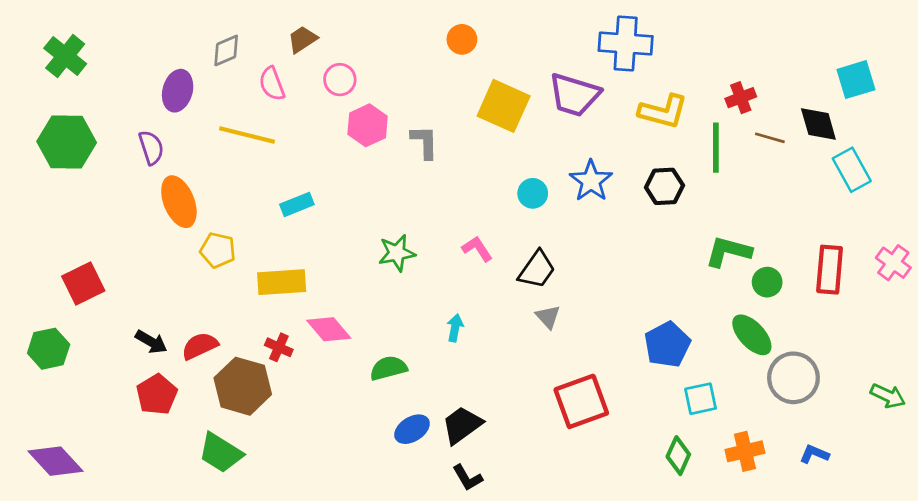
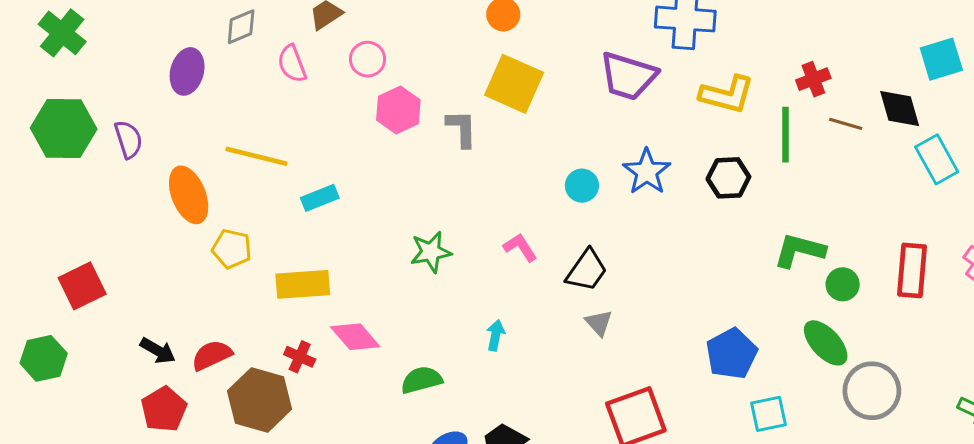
yellow square: (504, 106) -> (514, 84), moved
yellow line: (247, 135) -> (256, 156), moved
purple semicircle: (151, 148) -> (128, 139), moved

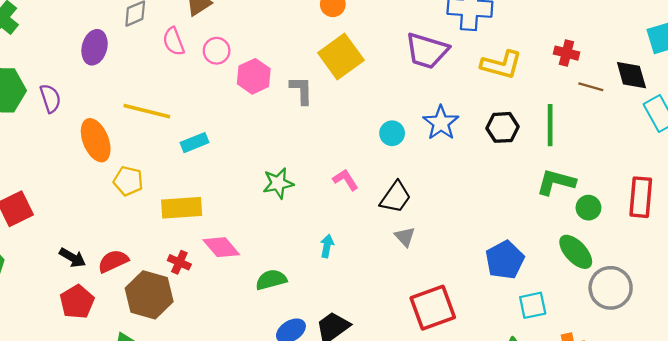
pink circle: (368, 59) -> (217, 51), moved
red cross: (813, 79) -> (566, 53), turned 35
yellow square: (514, 84) -> (341, 57), turned 30
green line: (786, 135) -> (550, 125), moved

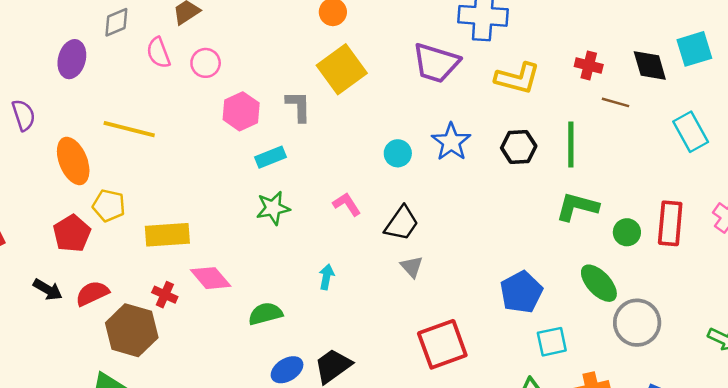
black diamond: (631, 75) -> (650, 65), moved
pink hexagon: (254, 76) -> (241, 111), moved
cyan rectangle: (194, 143) -> (270, 157), moved
green circle: (588, 208) -> (627, 232), moved
red pentagon: (77, 302) -> (72, 234), moved

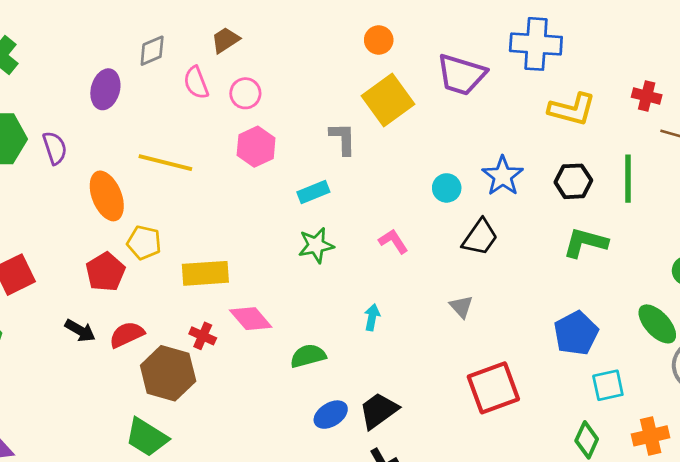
purple trapezoid: (436, 63) -> (461, 75), moved
pink hexagon: (241, 111) -> (256, 147), moved
green L-shape: (577, 207) -> (585, 243), moved
black trapezoid: (402, 223) -> (480, 237), moved

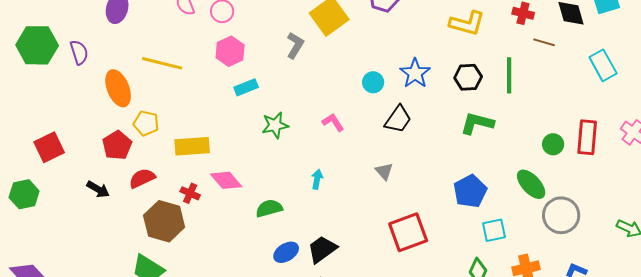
gray L-shape: (343, 139) -> (295, 45), turned 32
cyan rectangle: (313, 192) -> (246, 87), moved
red semicircle: (127, 335) -> (142, 178), moved

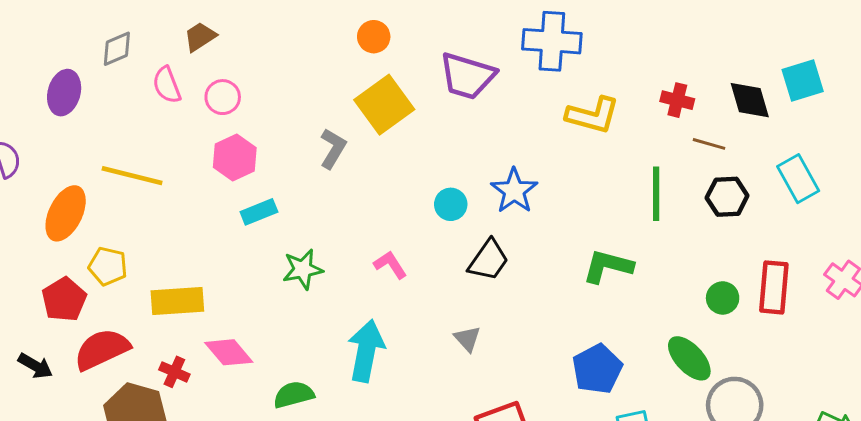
black hexagon: (468, 77) -> (727, 197), moved
orange ellipse: (118, 88) -> (66, 213), turned 48
red semicircle: (142, 178) -> (102, 349), size x1.4
cyan arrow: (317, 179) -> (366, 351), size x2.0

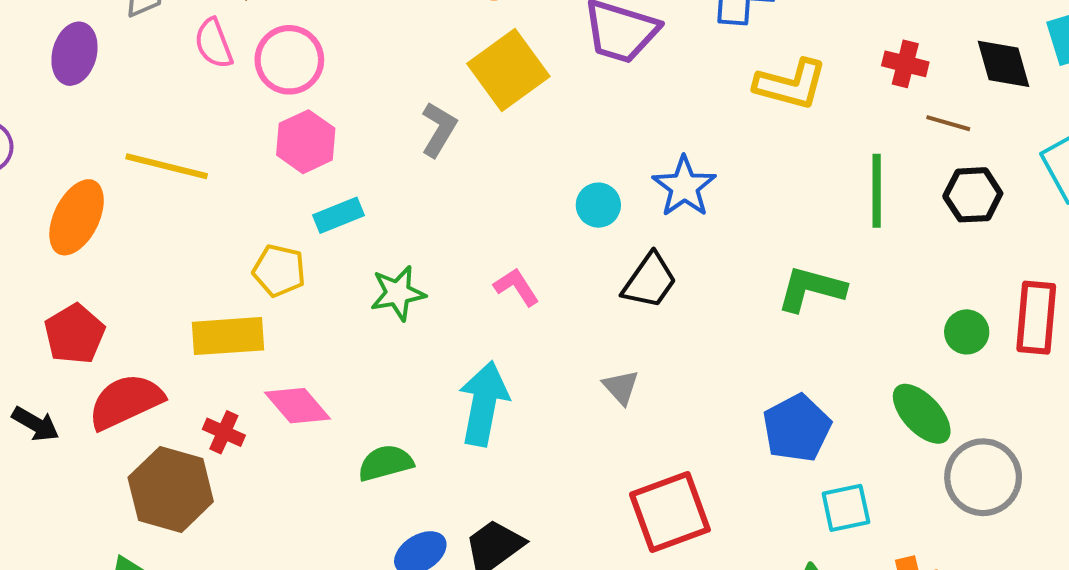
pink circle: (223, 97) -> (289, 60), size x1.4
yellow pentagon: (108, 266) -> (279, 271), moved

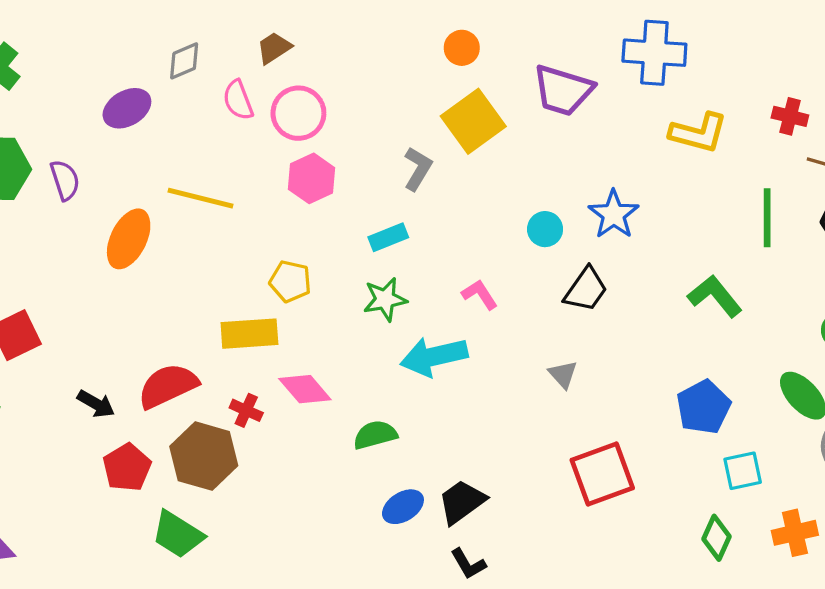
purple ellipse: (74, 54) -> (127, 108), turned 45
cyan rectangle: (338, 215) -> (388, 237), moved
green L-shape: (811, 289) -> (715, 296), turned 36
red pentagon: (74, 334) -> (127, 468), moved
cyan arrow: (484, 404) -> (434, 356), moved, turned -114

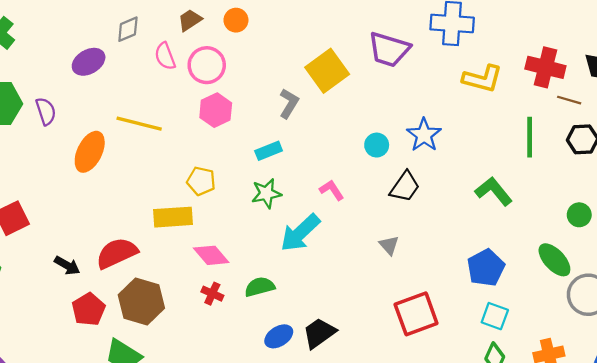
orange circle: (462, 48) -> (236, 20), moved
red cross: (790, 116) -> (545, 67), size x1.6
cyan arrow: (434, 356) -> (300, 233), turned -30
red cross: (246, 410) -> (212, 294), moved
cyan square: (743, 471) -> (495, 316), moved, turned 32

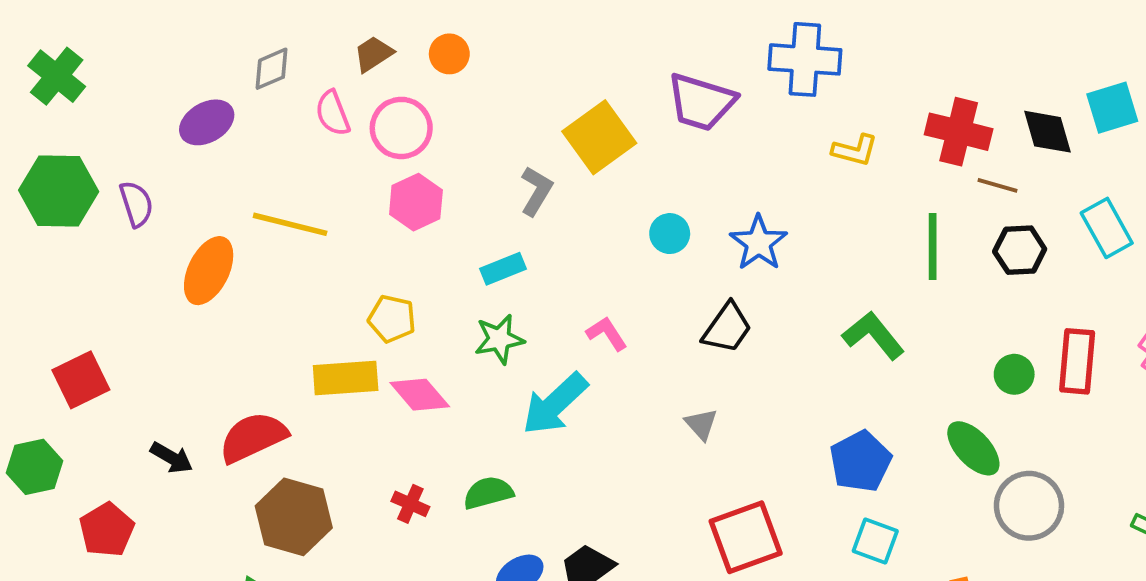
yellow L-shape: (482, 79) -> (855, 150), size x0.7
cyan circle: (377, 145) -> (670, 234), moved
pink diamond: (211, 255) -> (420, 395), moved
red pentagon: (89, 309) -> (107, 530), moved

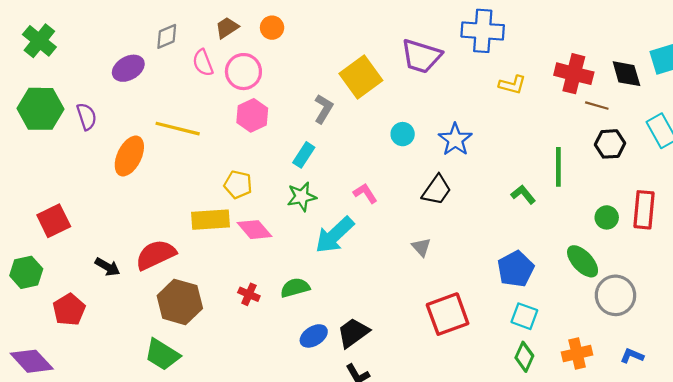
green line: (933, 246) -> (558, 167), moved
cyan rectangle: (503, 269) -> (304, 155), turned -35
green L-shape: (873, 335) -> (523, 194), size x0.7

